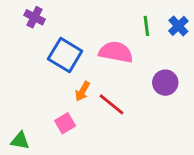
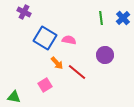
pink semicircle: (116, 52) -> (69, 40), moved, size x0.6
purple circle: (165, 83) -> (105, 55), moved
orange arrow: (82, 91) -> (57, 63), turned -72

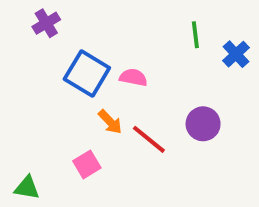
purple cross: (24, 12) -> (46, 23), turned 32
blue cross: (123, 18) -> (236, 54), moved
purple circle: (105, 55) -> (203, 124), moved

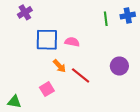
blue cross: (236, 54) -> (128, 16), moved, turned 32
blue square: (87, 73) -> (47, 40), turned -30
purple circle: (203, 124) -> (119, 66), moved

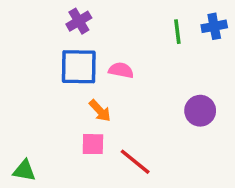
purple cross: (25, 12) -> (79, 21), moved
red line: (81, 75) -> (135, 162), moved
pink square: (47, 89) -> (93, 144), moved, turned 32

